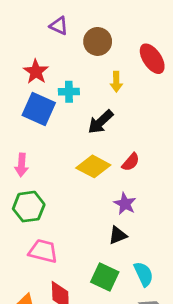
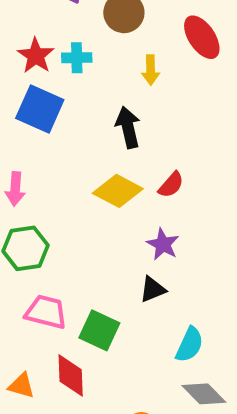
cyan cross: (69, 92) -> (77, 58), moved
black arrow: (100, 122) -> (128, 127), turned 120
cyan semicircle: (144, 274) -> (190, 345), turned 50
green square: (105, 277) -> (99, 330), moved

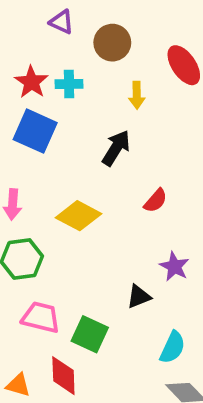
black arrow: (128, 127) -> (116, 148), turned 45
yellow diamond: (118, 191) -> (78, 216), moved
purple star: (163, 244) -> (174, 266), moved

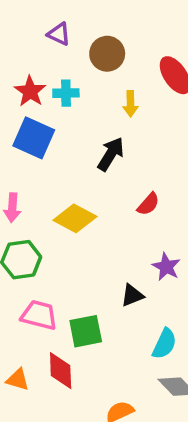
green square: (90, 334) -> (86, 331), turned -36

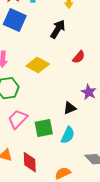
pink trapezoid: (39, 315) -> (18, 119), turned -60
cyan semicircle: (164, 344) -> (68, 135), moved
red diamond: (61, 371) -> (30, 162), moved

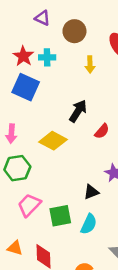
black arrow: (58, 29) -> (78, 111), moved

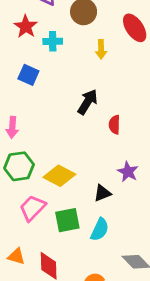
red star: (23, 56) -> (26, 27), moved
blue square: (26, 87) -> (28, 75), size x0.7
red semicircle: (102, 131) -> (114, 125), turned 140
yellow diamond: (53, 141) -> (59, 176), moved

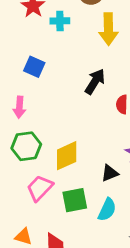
yellow arrow: (101, 49) -> (108, 29), size x1.6
blue square: (28, 75) -> (34, 67), moved
yellow diamond: (59, 176) -> (67, 156), turned -52

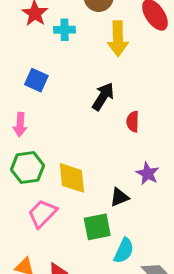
yellow diamond: (67, 156) -> (72, 178), turned -72
green square: (75, 200) -> (97, 227), moved
cyan semicircle: (107, 210) -> (124, 251), moved

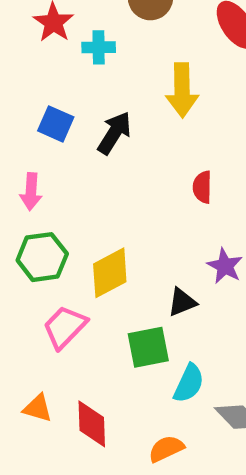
yellow arrow: (118, 39) -> (182, 90), moved
black arrow: (103, 96) -> (114, 133), moved
yellow diamond: (72, 178) -> (110, 273), turned 68

